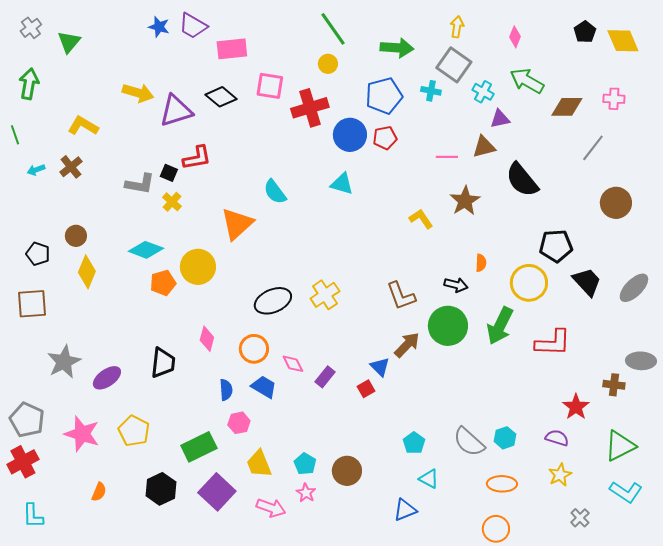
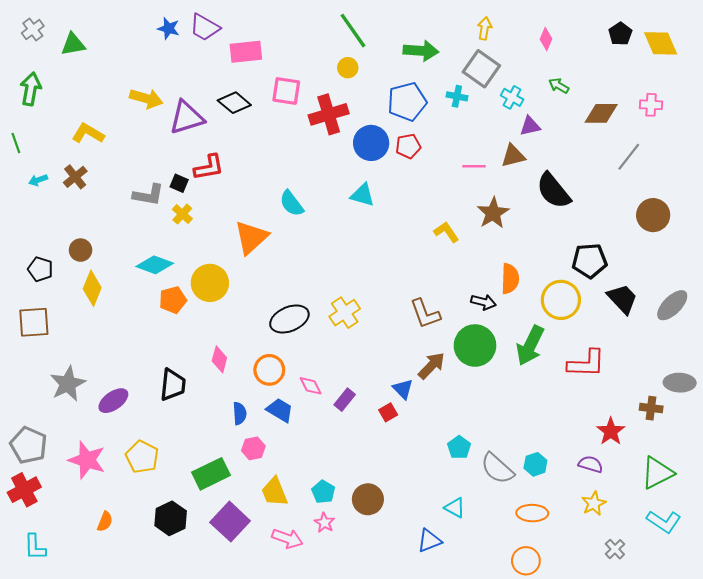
green triangle: (69, 42) -> (73, 44), turned 40
green arrow: (527, 81) -> (559, 86), size x0.6
orange semicircle: (481, 263) -> (510, 279), size x1.6
cyan pentagon: (414, 443) -> (459, 447), moved

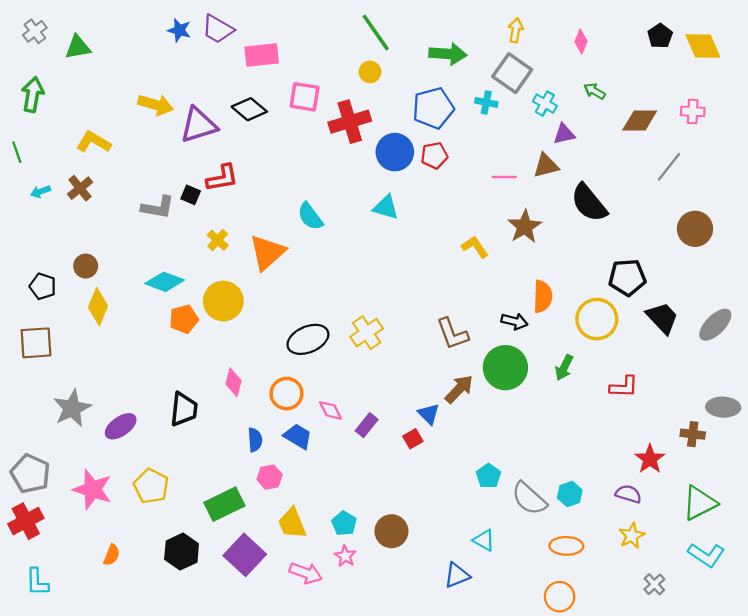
yellow cross: (182, 214) -> (218, 240), moved
green arrow: (530, 346) -> (564, 368), size x0.6
red L-shape: (586, 364) -> (624, 387), size x0.7

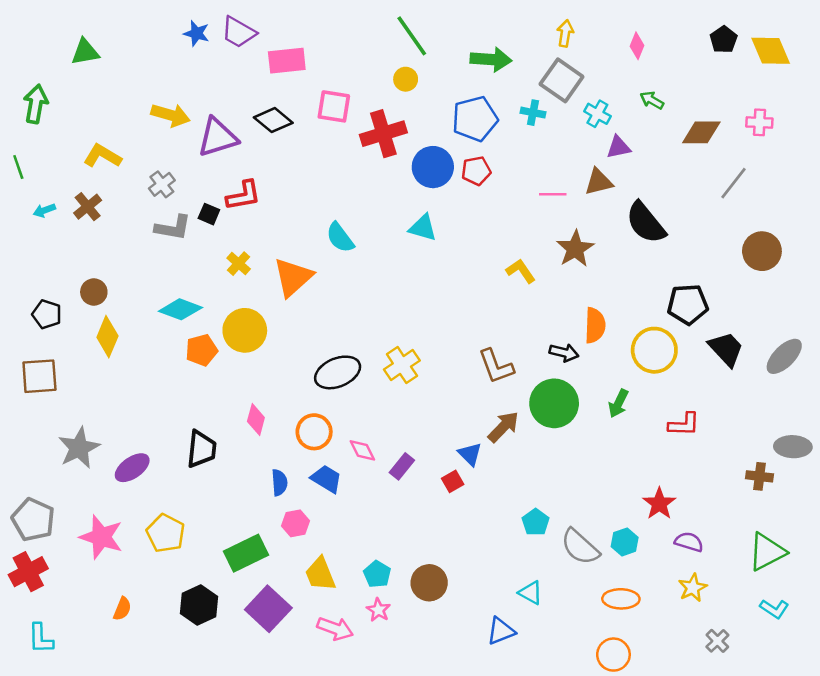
gray cross: (35, 31) -> (162, 184), moved
red star: (650, 459) -> (659, 504), moved
cyan L-shape: (706, 555) -> (774, 609), size x0.7

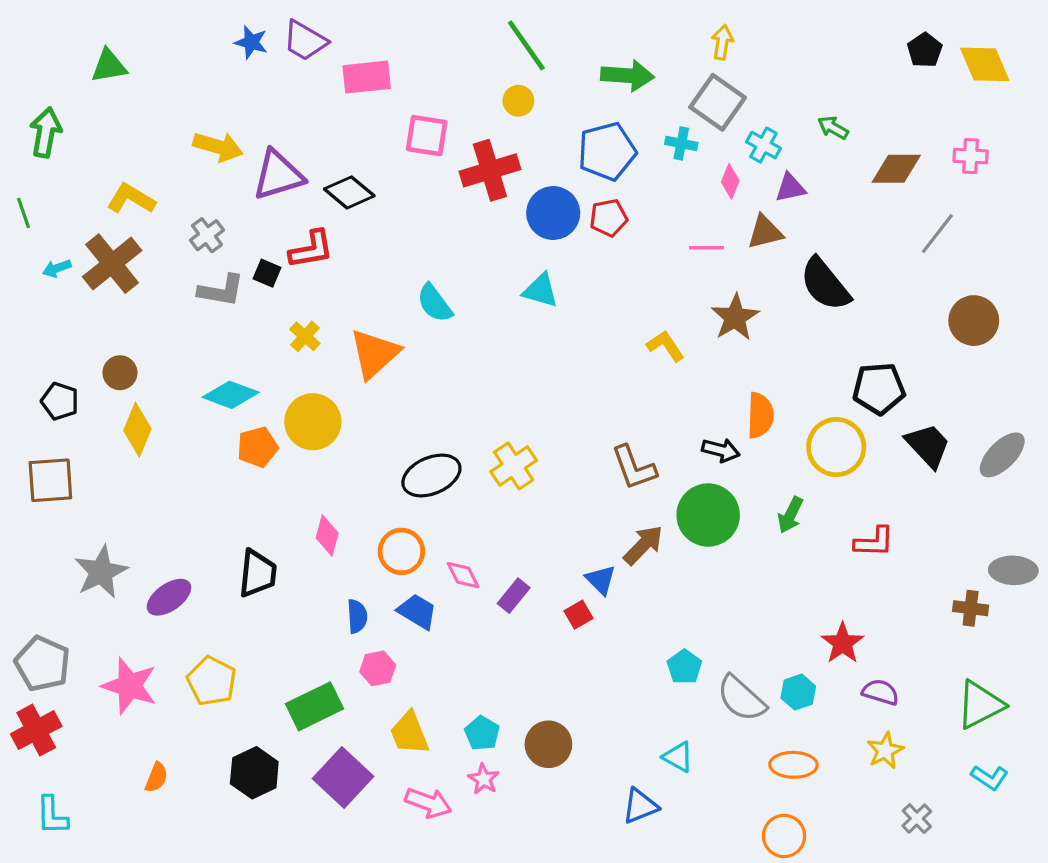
pink diamond: (637, 46) -> (730, 181), moved
black diamond: (273, 120) -> (349, 192), moved
brown cross: (88, 207) -> (112, 264), size x1.6

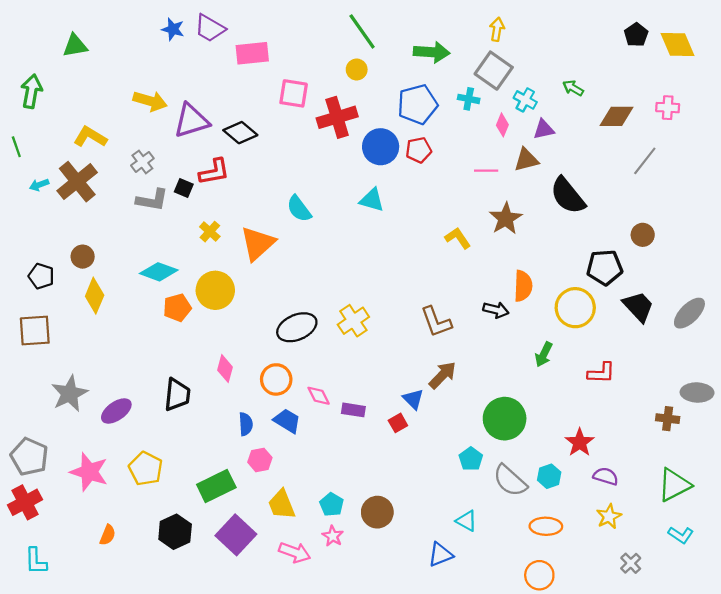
brown circle: (974, 321) -> (643, 235), moved, size x0.7
green circle: (708, 515) -> (505, 419), moved
purple rectangle: (514, 596) -> (353, 410), turned 60

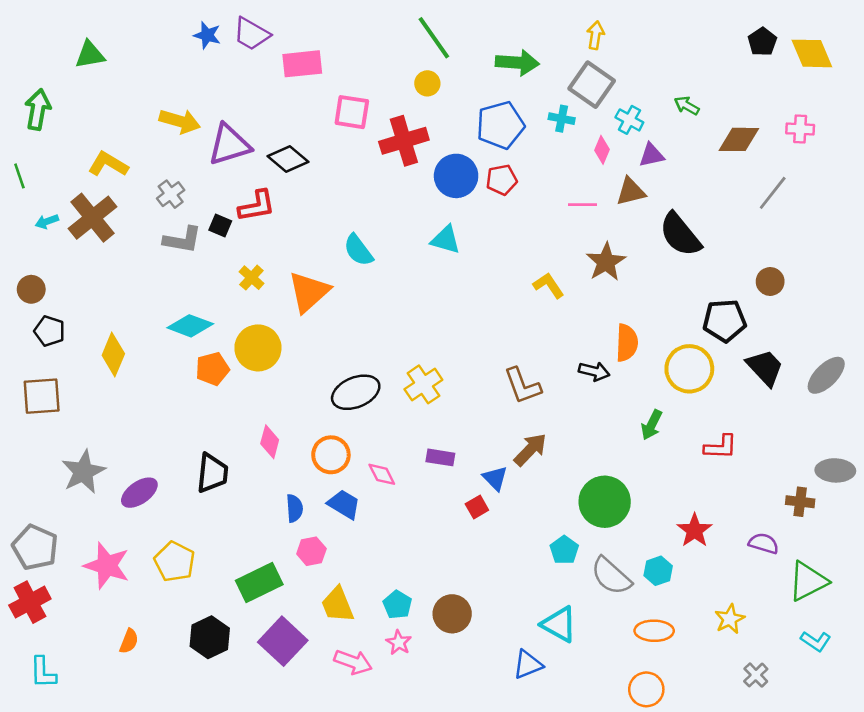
brown circle: (83, 257) -> (31, 289), moved
purple rectangle: (353, 410) -> (440, 457), moved
purple semicircle: (606, 476) -> (764, 543), moved
cyan triangle: (466, 521) -> (559, 624), size x1.4

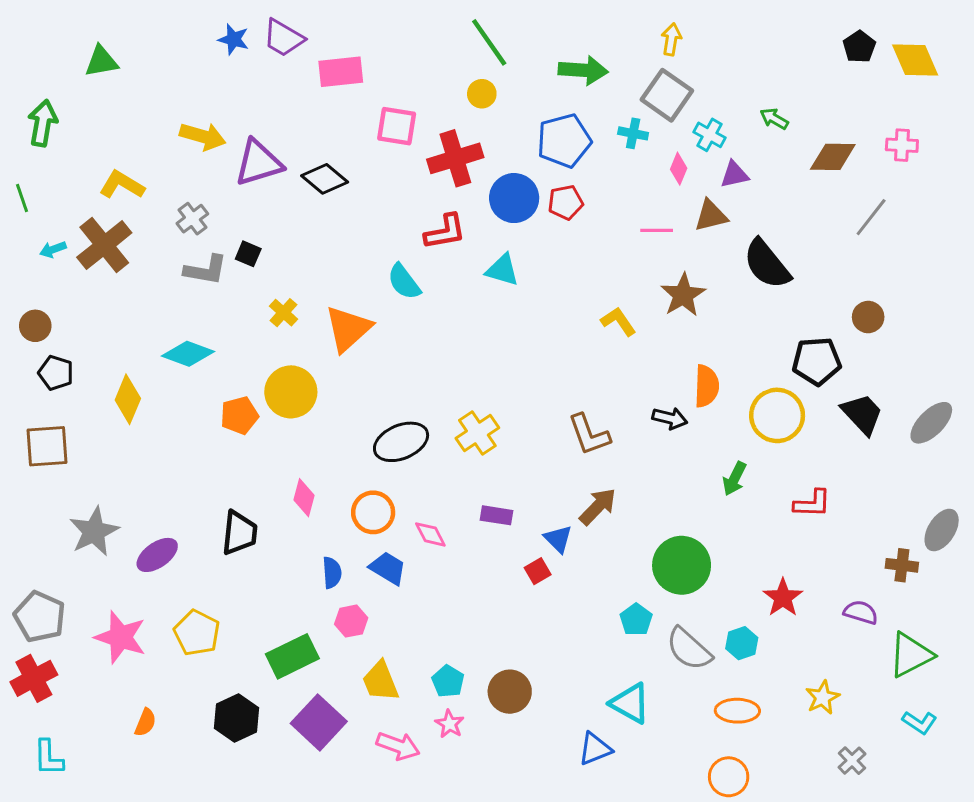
red L-shape: (257, 206) -> (445, 232), moved
cyan diamond: (190, 326) -> (188, 354), moved
gray ellipse: (835, 470) -> (942, 530), turned -60

